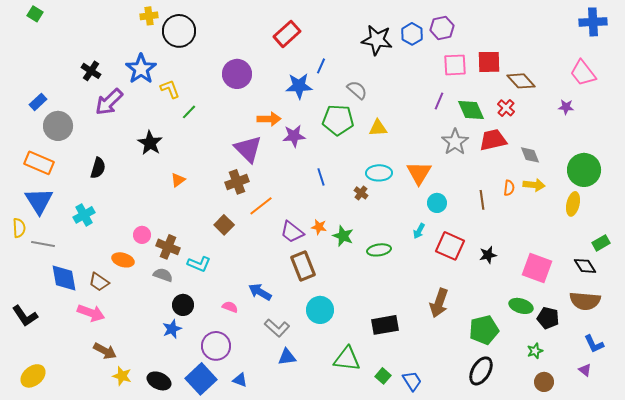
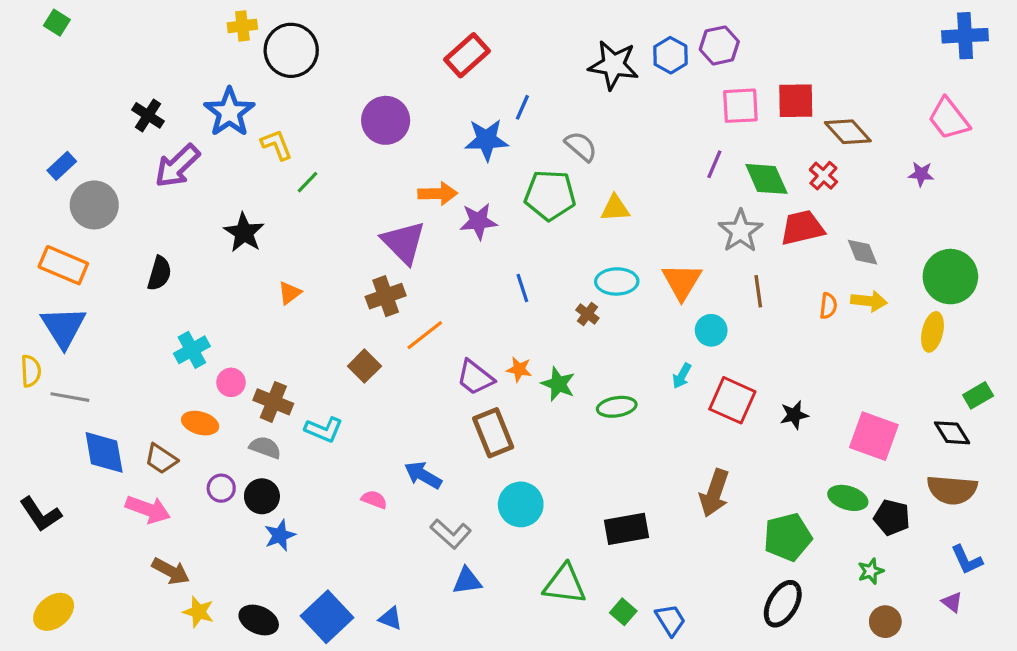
brown line: (482, 200) -> (758, 291), moved
cyan cross: (84, 215) -> (192, 350), moved
black circle: (183, 305) -> (262, 496), moved
purple circle: (216, 346) -> (221, 488), moved, size x0.6

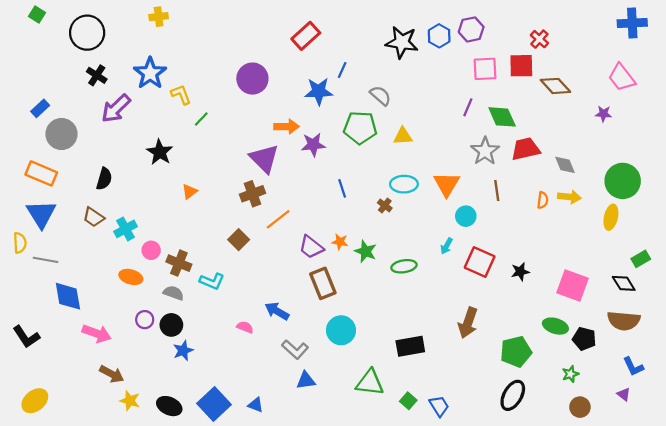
black circle: (291, 50) -> (87, 33), moved
red cross: (823, 176) -> (539, 39), moved
brown trapezoid: (161, 459) -> (94, 217), moved

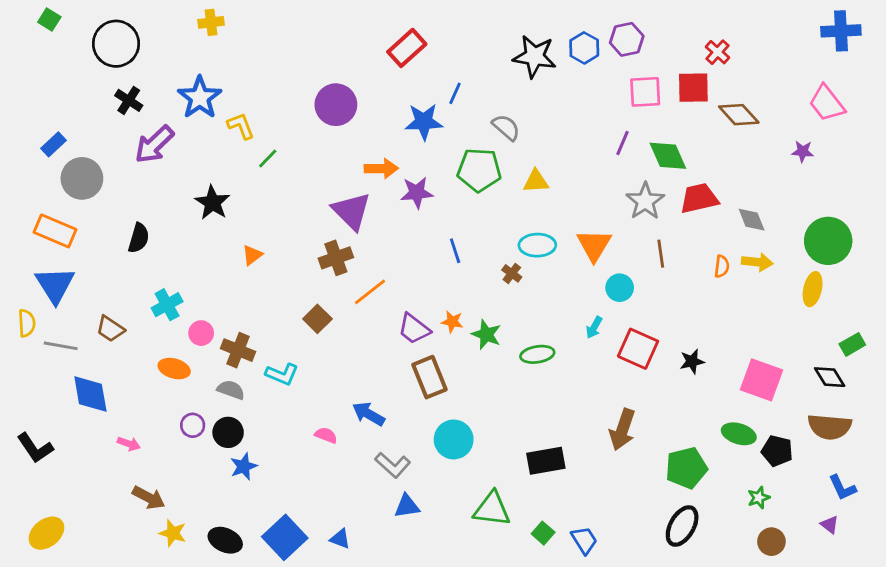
brown trapezoid: (94, 217) -> (110, 329), moved
pink arrow: (97, 333) -> (129, 444), size x0.6

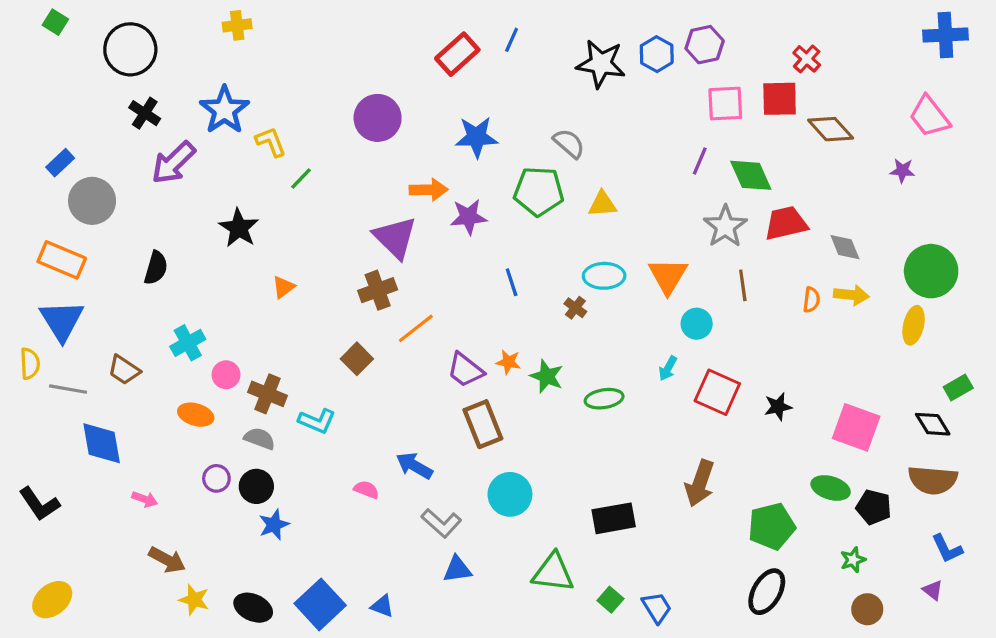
blue line: (455, 93) -> (512, 40), moved

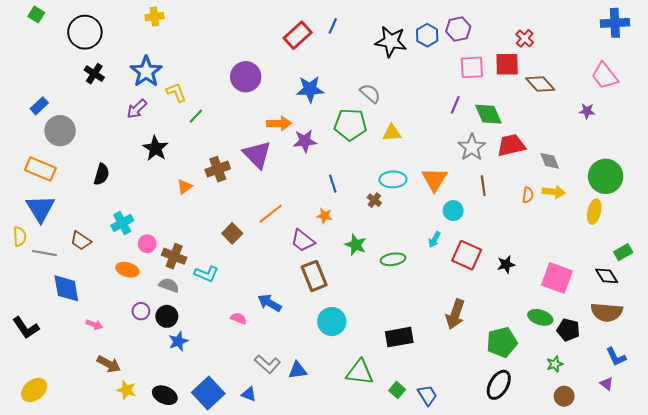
purple arrow: (173, 163) -> (137, 109), moved, size x0.7
brown cross: (378, 290) -> (218, 169), moved
orange star: (508, 362) -> (325, 216), moved
gray L-shape: (441, 523) -> (267, 364), moved

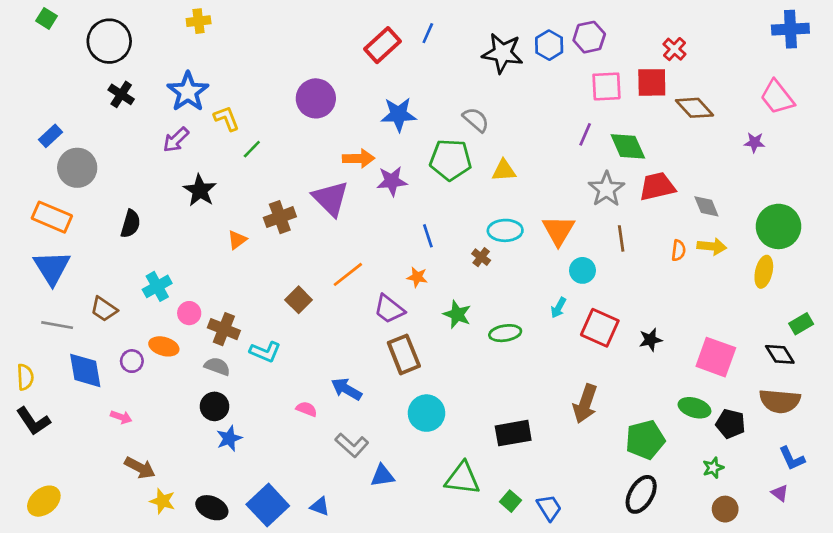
yellow semicircle: (20, 236) -> (25, 377), moved
purple circle: (141, 311) -> (132, 361), moved
gray L-shape: (267, 364) -> (352, 445), moved

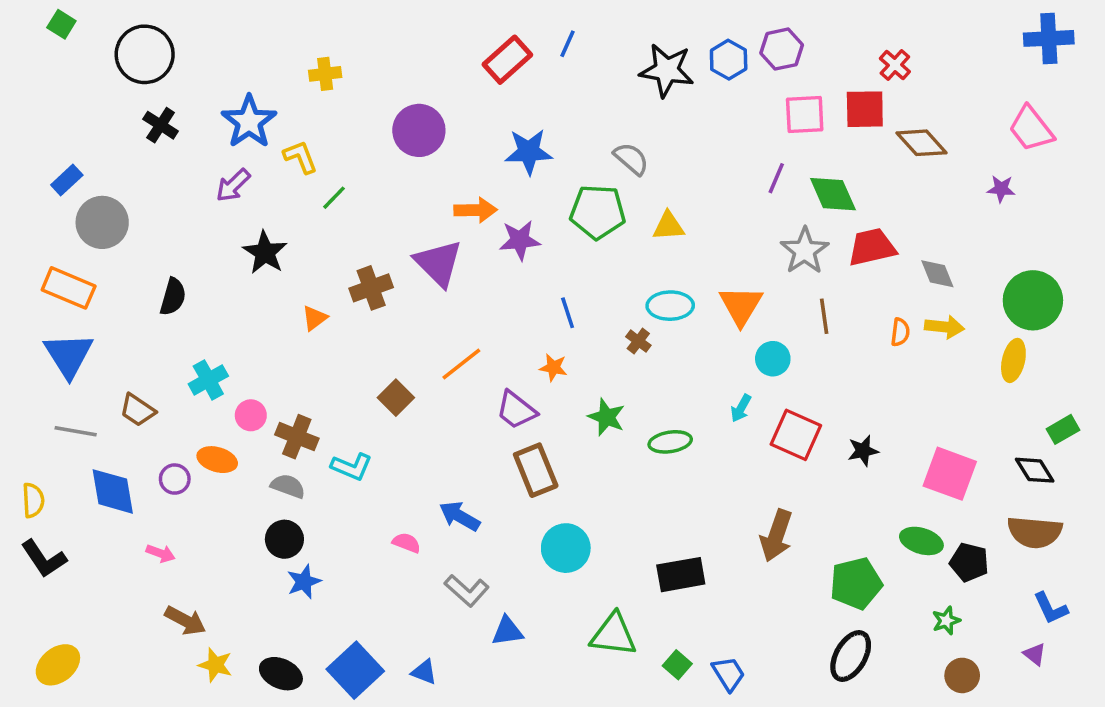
yellow cross: (199, 21) -> (325, 74), moved

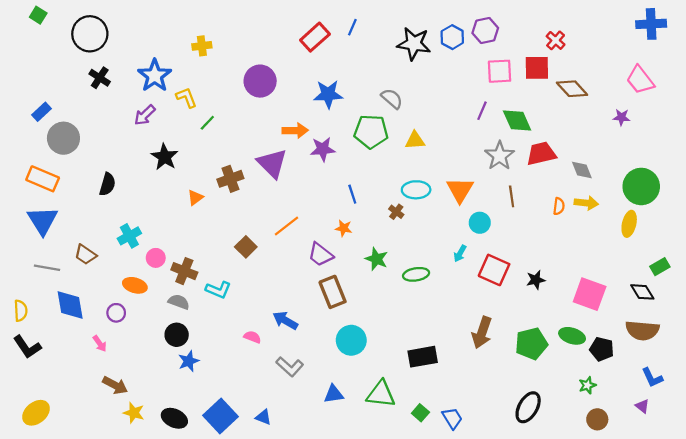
purple circle: (175, 479) -> (116, 313), moved
pink arrow: (161, 553) -> (100, 344), turned 35
green pentagon: (856, 583) -> (531, 344), moved
blue triangle: (507, 631) -> (334, 394), moved

